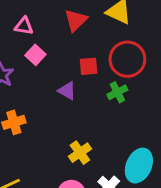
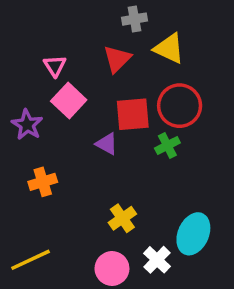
pink triangle: (24, 26) -> (55, 66), turned 48
pink square: (35, 55) -> (69, 100), size x1.4
red square: (89, 66) -> (133, 114), size x1.5

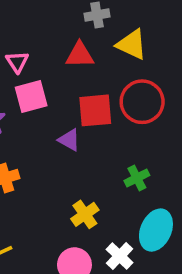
red triangle: (117, 59) -> (80, 55), turned 44
pink square: (69, 100) -> (31, 97), turned 32
green cross: (167, 146) -> (137, 178), moved

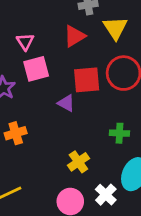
yellow triangle: (132, 45) -> (115, 28), turned 32
red triangle: (80, 55) -> (74, 36), turned -30
green cross: (137, 178) -> (119, 133), turned 30

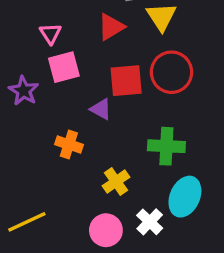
orange cross: (16, 133) -> (69, 145), moved, turned 35
green cross: (119, 133) -> (166, 146), size x1.5

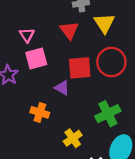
red triangle: (111, 27) -> (69, 30), turned -36
green cross: (166, 146) -> (108, 114), turned -30

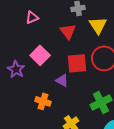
pink triangle: (27, 35) -> (32, 17), moved, turned 40
pink square: (36, 58) -> (40, 55), turned -30

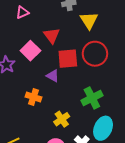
red triangle: (68, 31) -> (52, 36), moved

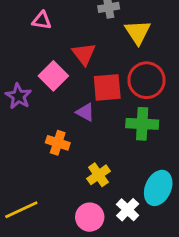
pink triangle: (22, 12) -> (42, 20), turned 32
green cross: (92, 98) -> (142, 124), moved, turned 30

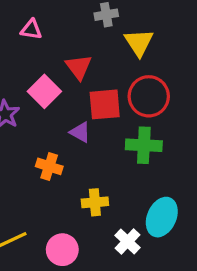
yellow cross: (98, 175) -> (95, 202), turned 30
pink circle: (90, 217) -> (62, 250), moved

